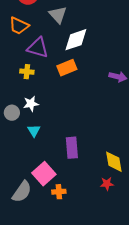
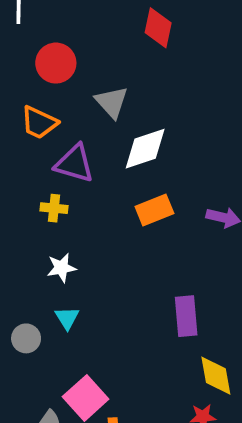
orange rectangle: (67, 68) -> (154, 210), moved
gray circle: (12, 113) -> (26, 338), moved
purple rectangle: (72, 148) -> (186, 316), moved

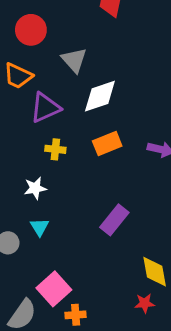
purple triangle: (74, 163) -> (45, 108), turned -40
yellow cross: (54, 208) -> (55, 149), moved
purple rectangle: (186, 316) -> (114, 220), moved, turned 44

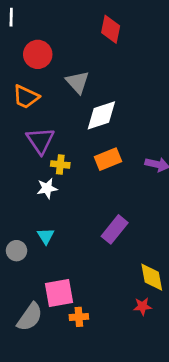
purple triangle: (45, 108) -> (40, 141), moved, turned -40
white star: (35, 188) -> (47, 188), moved
pink square: (54, 289) -> (59, 293), turned 32

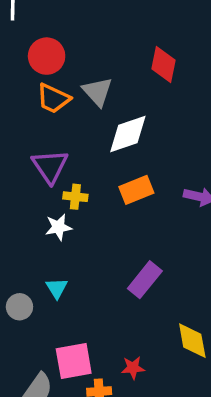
red diamond: (111, 29) -> (163, 65), moved
orange trapezoid: (26, 97) -> (53, 98), moved
red star: (143, 306) -> (133, 368), moved

